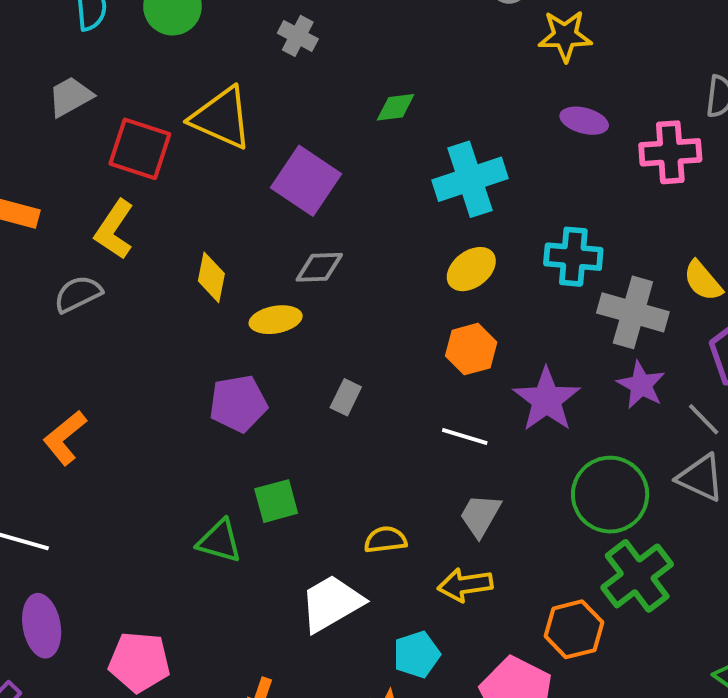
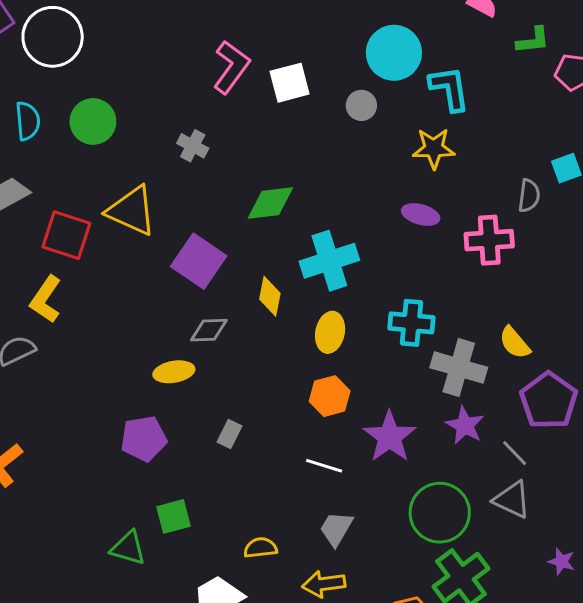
yellow star: (565, 36) -> (434, 148), moved
green diamond: (396, 107) -> (270, 203), size x1.5
yellow ellipse: (471, 269) -> (330, 332), turned -42
yellow diamond: (211, 277) -> (270, 296), moved

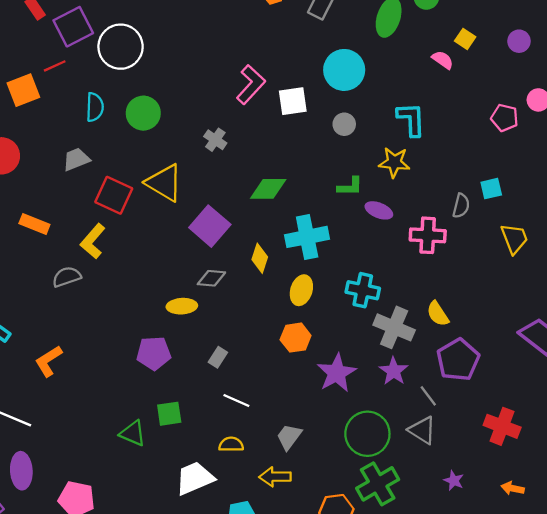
green L-shape: (533, 40) -> (350, 187), moved
cyan circle: (394, 53) -> (344, 70), moved
white line: (324, 466) -> (236, 400), moved

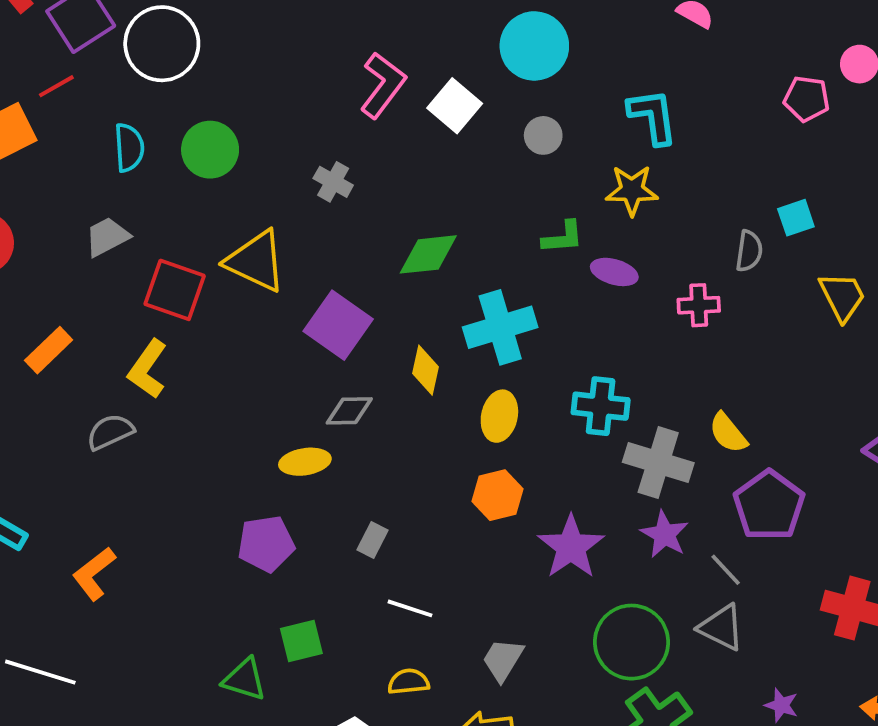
white square: (293, 101) -> (455, 106), turned -36
orange rectangle: (34, 224) -> (49, 350), turned -60
pink cross: (428, 235) -> (699, 305), size x0.7

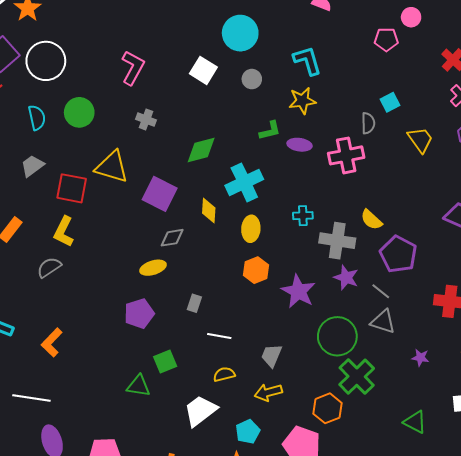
pink L-shape: (383, 85) -> (133, 68), moved
pink cross: (699, 305) -> (346, 155), size x1.6
cyan cross: (601, 406) -> (303, 216), size x0.7

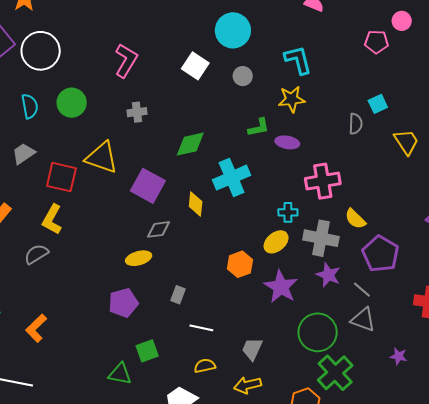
gray cross: (146, 120) -> (137, 112), turned -30
pink cross: (346, 155) -> (323, 181), moved
yellow ellipse: (251, 229) -> (276, 242), moved, turned 45

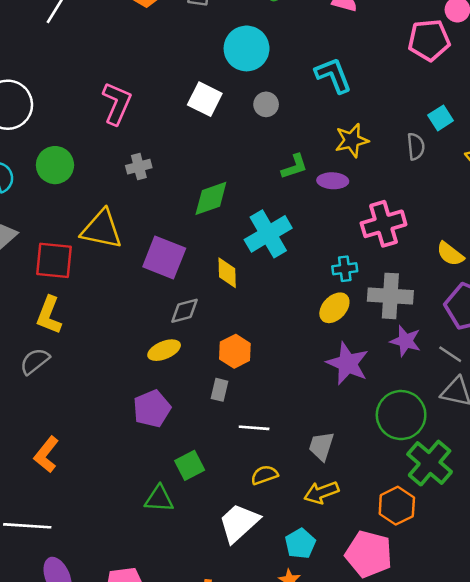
pink pentagon: (376, 42) -> (429, 40), size x1.4
yellow star: (292, 99) -> (352, 140), moved
yellow semicircle: (355, 219) -> (450, 254), moved
orange hexagon: (240, 264) -> (235, 351), moved

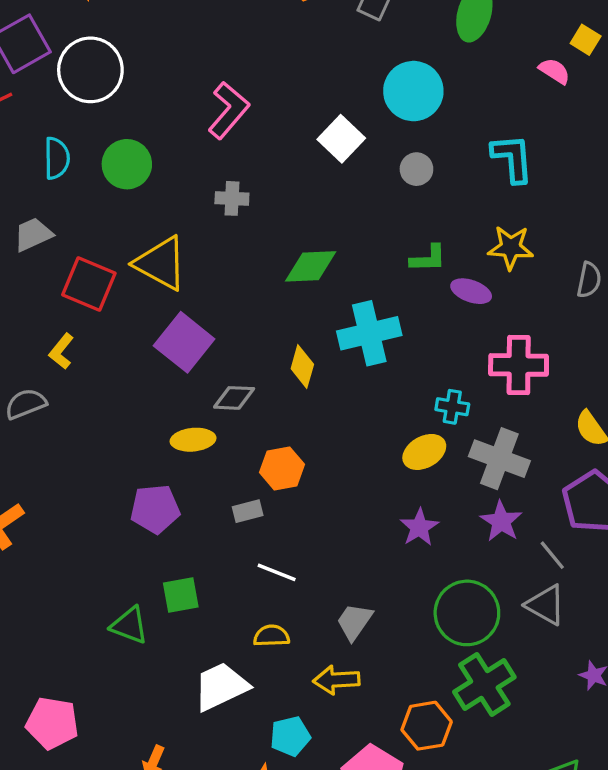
purple square: (164, 258) -> (184, 342), moved
yellow L-shape: (49, 315) -> (61, 351), size x0.7
purple star: (348, 363) -> (419, 527), size x0.7
gray rectangle: (219, 390) -> (248, 511), turned 45

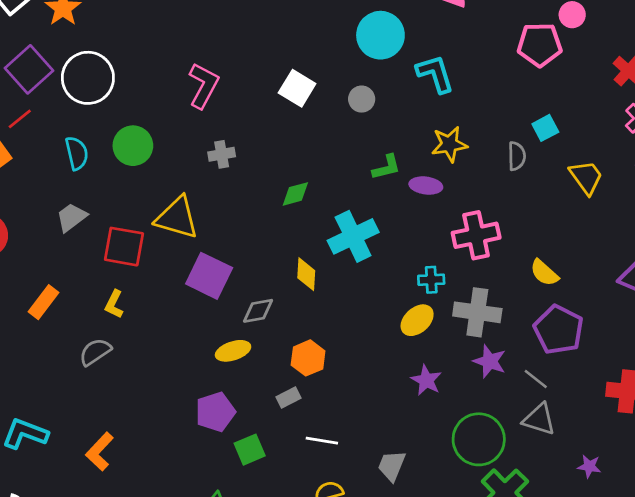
cyan circle: (413, 91) -> (380, 35), moved
green diamond: (311, 266) -> (295, 194), size x0.7
green square: (181, 595) -> (250, 450), moved

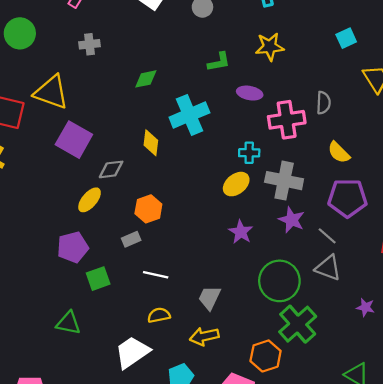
gray semicircle: (517, 156) -> (323, 103), moved
purple ellipse: (426, 186) -> (250, 93), moved
purple pentagon: (559, 330) -> (347, 198), turned -30
yellow ellipse: (233, 351) -> (90, 200), turned -35

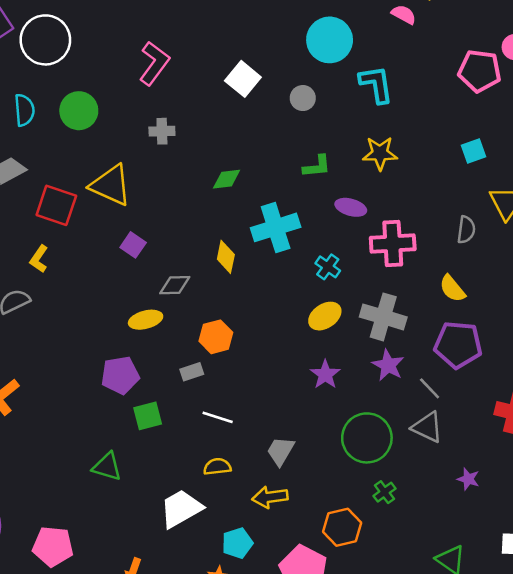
gray semicircle: (323, 103) -> (466, 230), moved
purple square: (74, 140) -> (133, 245), size x0.6
cyan cross: (249, 153) -> (328, 267), moved, turned 30
yellow ellipse: (90, 200) -> (146, 320), turned 30
green cross: (298, 324) -> (384, 492), size x0.5

